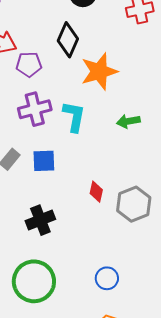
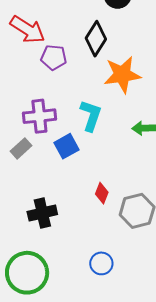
purple cross: (35, 109) -> (39, 116), moved
blue square: (44, 161) -> (66, 146), moved, turned -35
blue circle: (107, 278) -> (101, 263), moved

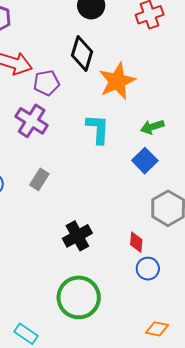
purple cross: (39, 116) -> (32, 121), moved, turned -36
blue square: (66, 146) -> (145, 161), moved
red diamond: (102, 193) -> (136, 242), moved

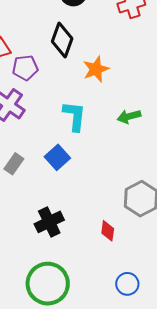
orange star: (117, 81) -> (96, 69), size x0.7
blue square: (145, 161) -> (57, 157), moved
blue circle: (148, 269) -> (127, 284), moved

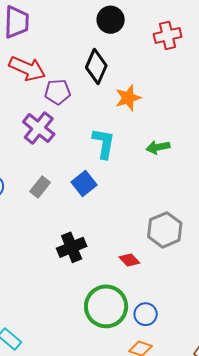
red diamond: (108, 231) -> (129, 260), turned -55
green circle: (48, 284) -> (106, 306), moved

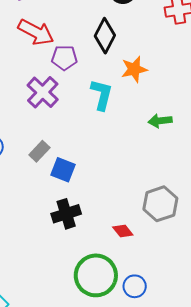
cyan L-shape: (104, 143) -> (102, 95), moved
blue square: (84, 183) -> (63, 170), moved, turned -35

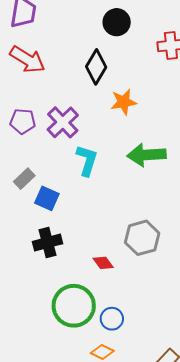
purple pentagon: (64, 58) -> (23, 121), moved
purple cross: (43, 92) -> (63, 122), moved
cyan L-shape: (102, 95) -> (87, 160), moved
green arrow: (160, 121) -> (147, 155), size x1.6

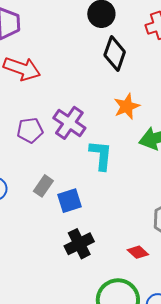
black diamond: (96, 67) -> (115, 53), moved
orange star: (124, 102) -> (127, 106), moved
blue square: (47, 198) -> (70, 201), turned -30

